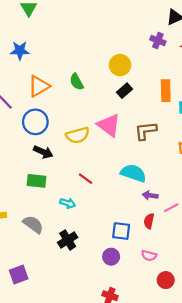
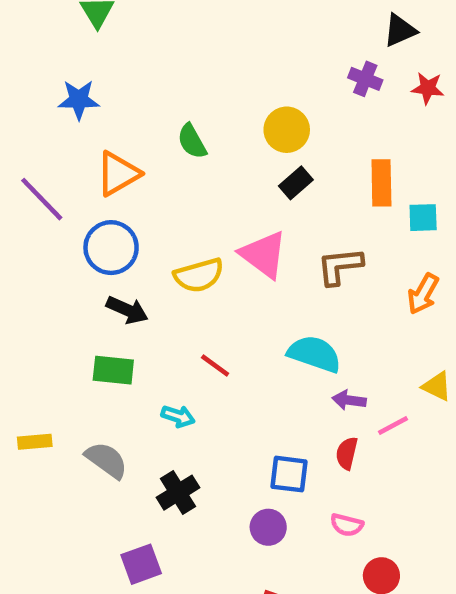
green semicircle: (77, 82) -> (192, 141), moved
purple square: (19, 274) -> (141, 564), moved

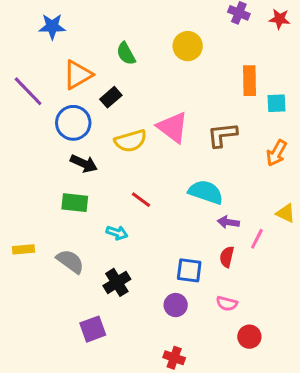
black rectangle: (296, 183) -> (111, 97), moved
pink line: (393, 426) -> (257, 239), turned -35

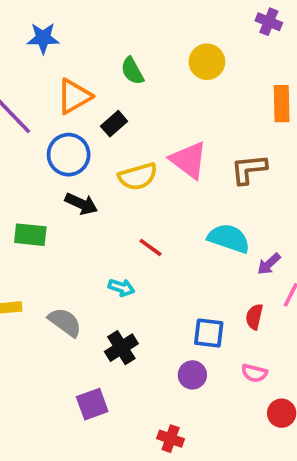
green rectangle: (75, 203) -> (30, 235), moved
purple arrow: (228, 222) -> (269, 264), moved, turned -50
red cross: (174, 358) -> (171, 439), moved

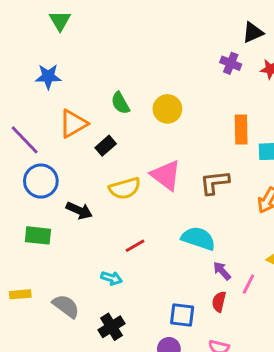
yellow circle: (207, 62) -> (167, 109), moved
blue circle: (69, 155) -> (41, 181), moved
red line: (151, 247) -> (135, 246), turned -66
purple arrow: (269, 264) -> (222, 271), moved, turned 90

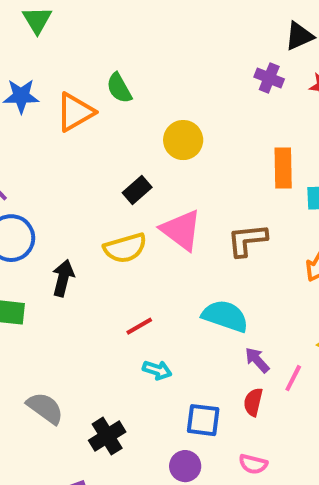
green semicircle: (120, 103) -> (119, 88), moved
orange triangle: (73, 124) -> (75, 112), moved
black rectangle: (106, 146) -> (137, 190), moved
black arrow: (79, 210) -> (63, 278), turned -100
cyan arrow: (112, 278) -> (157, 370), moved

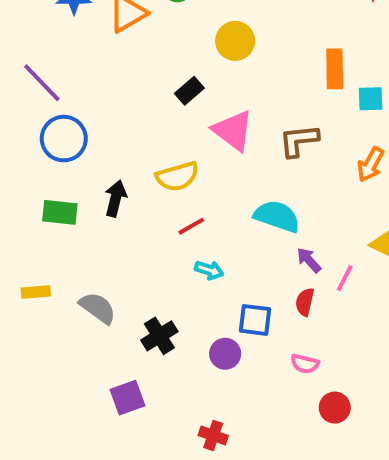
yellow semicircle: (125, 248) -> (177, 176), moved
black arrow: (63, 278) -> (116, 198), moved
purple circle: (185, 466) -> (225, 354), moved

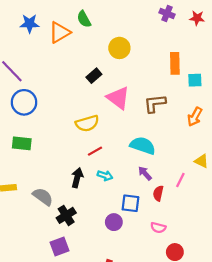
black arrow: (116, 198) -> (77, 178), moved
purple arrow: (309, 260) -> (145, 173), moved
black cross: (159, 336) -> (66, 215), moved

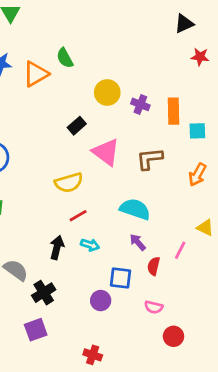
purple cross: (167, 14) -> (140, 104), moved

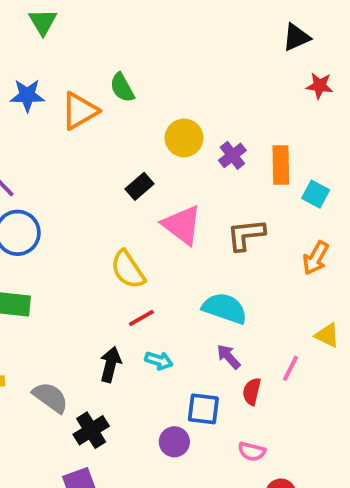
purple cross: (140, 104) -> (232, 155), turned 30
cyan square: (197, 131) -> (316, 194), turned 30
yellow semicircle: (69, 183) -> (128, 270), turned 72

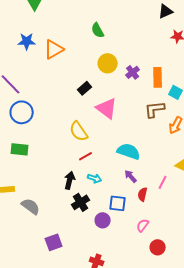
green semicircle: (122, 88) -> (98, 30), moved
brown L-shape: (246, 235) -> (155, 109), moved
gray semicircle: (50, 397) -> (31, 206), moved
black cross: (91, 430) -> (81, 202), moved
pink semicircle: (252, 451) -> (143, 225), turned 112

